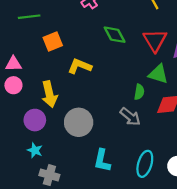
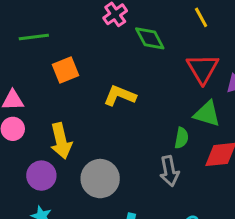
green diamond: (115, 35) -> (150, 38), moved
yellow L-shape: (80, 66) -> (120, 96), moved
gray arrow: (130, 117) -> (169, 171), turned 40

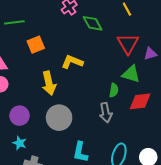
yellow arrow: (61, 141) -> (49, 83), moved

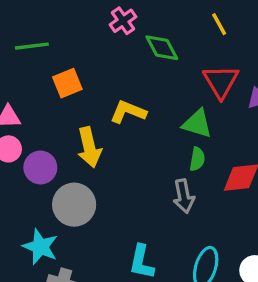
green triangle: (131, 74) -> (197, 124), moved
purple circle: (20, 116) -> (40, 168), moved
gray circle: (59, 118) -> (74, 205), moved
cyan star: (20, 143) -> (40, 247), size x1.5

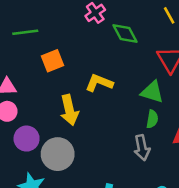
purple circle: (40, 168) -> (27, 139), moved

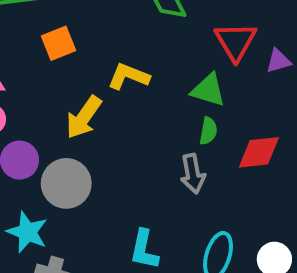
yellow arrow: (69, 110) -> (84, 117), turned 48

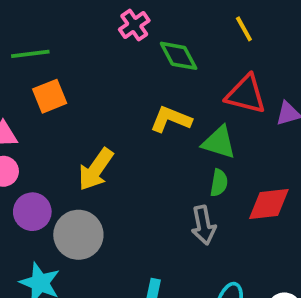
red triangle: (236, 41) -> (246, 94), turned -45
orange square: (58, 43) -> (50, 96), moved
yellow L-shape: (128, 76) -> (171, 119), moved

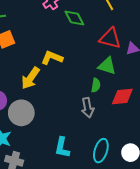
yellow L-shape: (171, 119) -> (52, 58), moved
green triangle: (219, 142) -> (107, 66), moved

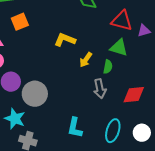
yellow arrow: (30, 78) -> (86, 60), moved, size x0.7
red diamond: (122, 96) -> (134, 95), moved

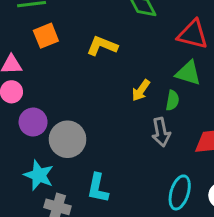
yellow L-shape: (65, 40) -> (102, 46), moved
cyan L-shape: (75, 128) -> (98, 188), moved

